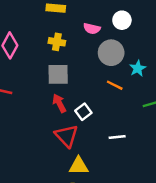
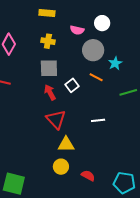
white square: (83, 112) -> (72, 85), moved

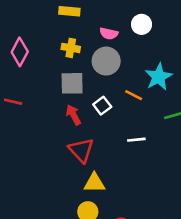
gray circle: (93, 50) -> (106, 61), moved
cyan star: (115, 63) -> (159, 77), size x1.5
white line: (98, 120) -> (136, 140), moved

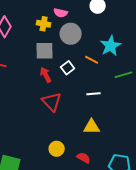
pink semicircle: (109, 34) -> (61, 13), moved
yellow triangle: (94, 183) -> (92, 127), moved

